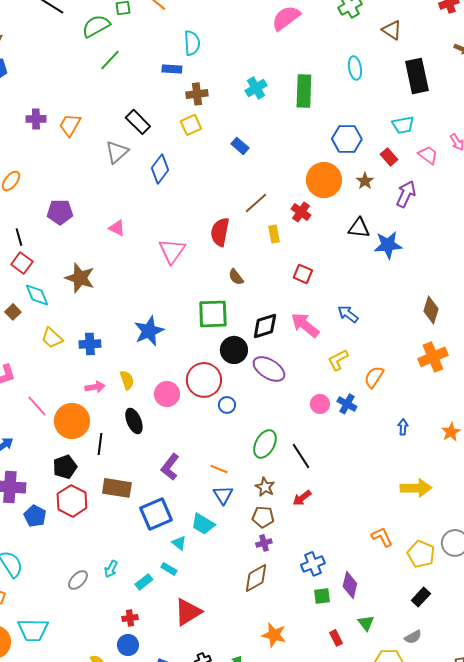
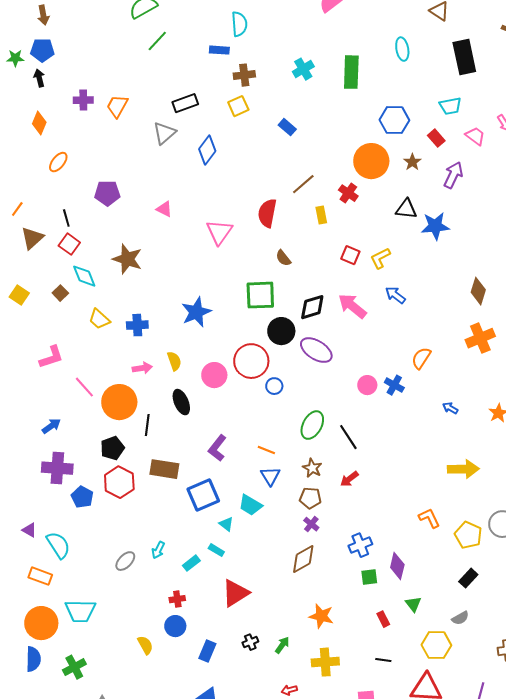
black rectangle: (138, 122) -> (185, 103), turned -65
yellow L-shape: (338, 360) -> (380, 258), moved
blue arrow: (403, 427) -> (450, 408), turned -63
purple cross: (264, 543) -> (311, 524), turned -35

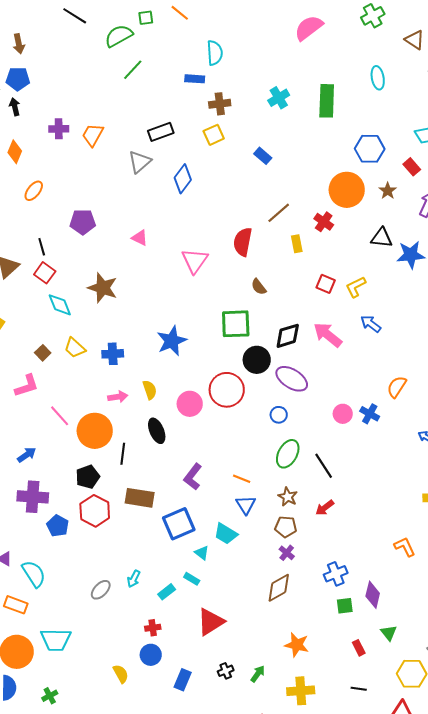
brown square: (60, 293) -> (43, 353), moved
blue circle: (274, 386) -> (279, 415), moved
green cross: (74, 667) -> (50, 696), size x0.7

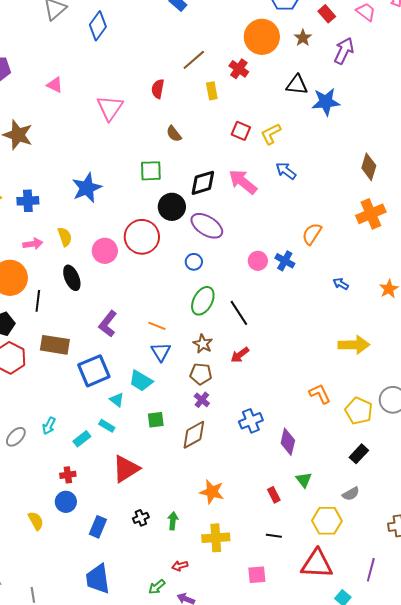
red semicircle: (243, 242) -> (158, 89), size x0.7
green square: (236, 324) -> (151, 171), size x0.7
green square: (345, 606) -> (156, 420), moved
green arrow: (258, 674) -> (173, 521), turned -30

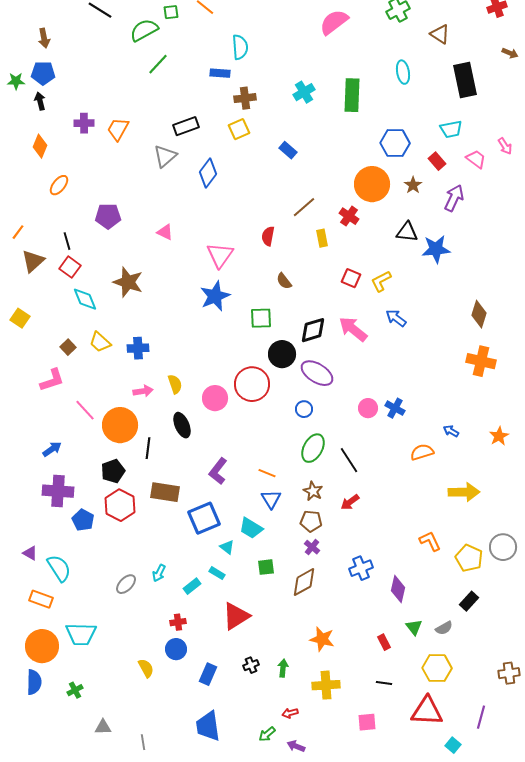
blue star: (87, 188) -> (215, 296), moved
orange cross: (371, 214) -> (481, 361), turned 36
orange semicircle: (312, 234) -> (422, 452), moved, turned 40
gray semicircle: (351, 494) -> (444, 628), moved

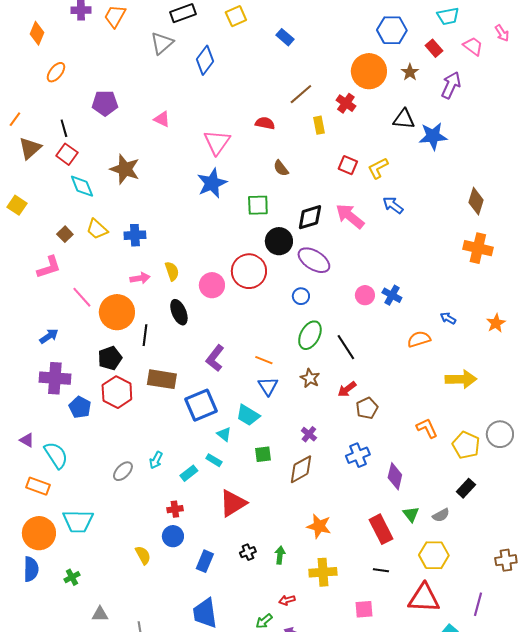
red semicircle: (268, 236) -> (265, 123), turned 90
brown pentagon: (311, 521) -> (367, 408), moved, turned -30
red rectangle: (384, 642) -> (381, 529), size x1.8

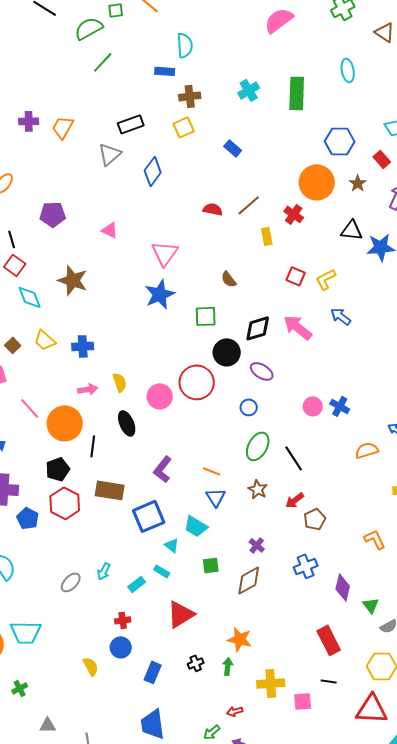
red semicircle: (265, 123) -> (213, 209), moved
purple ellipse: (314, 260) -> (262, 371), size x0.7
green triangle: (411, 514) -> (371, 605), moved
orange star: (319, 526) -> (240, 639), moved
pink square: (364, 609) -> (303, 701), moved

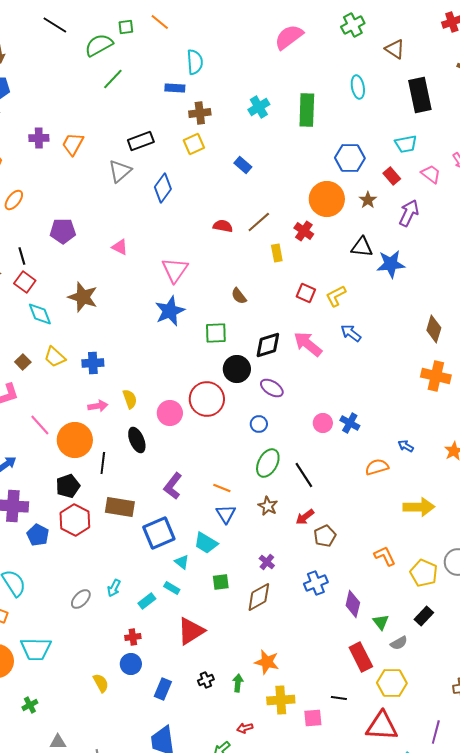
orange star: (240, 639) -> (267, 662), moved
red rectangle: (329, 640) -> (361, 657), moved

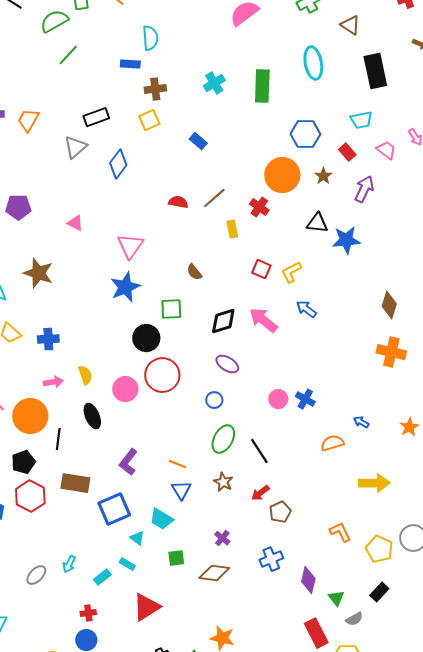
cyan ellipse: (358, 87) -> (313, 63), size x1.4
black circle: (237, 369) -> (146, 338), moved
brown diamond: (259, 597) -> (214, 573), turned 36

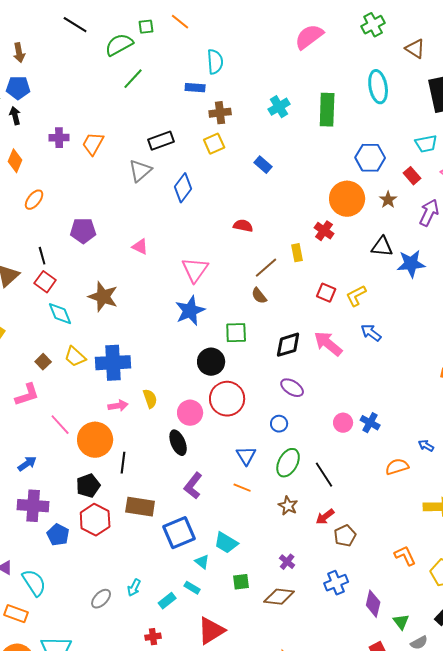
brown line: (214, 198) -> (266, 268), moved
blue cross: (48, 339) -> (113, 363), size x1.6
black ellipse: (92, 416) -> (178, 443), moved
blue triangle: (181, 490) -> (246, 456), moved

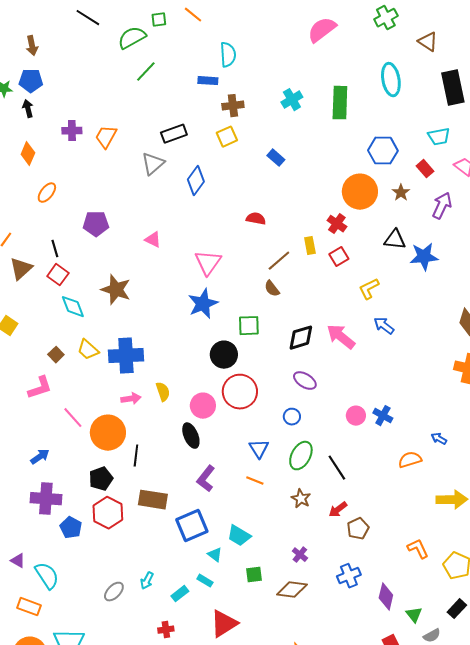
red square: (326, 293) -> (339, 257), moved, turned 36

